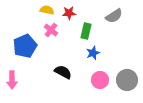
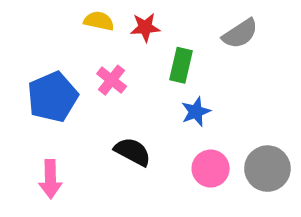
pink cross: (51, 30) -> (112, 80), moved
pink arrow: (12, 80) -> (50, 179), moved

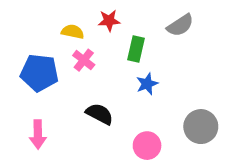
yellow semicircle: (99, 21) -> (73, 32), moved
blue pentagon: (52, 97) -> (39, 73), turned 30
pink circle: (211, 169) -> (147, 146), moved

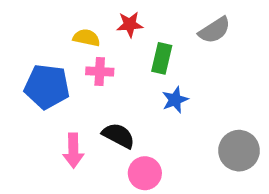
pink cross: (84, 60) -> (100, 72), turned -35
pink arrow: (38, 134) -> (73, 151), moved
pink circle: (147, 146) -> (145, 173), moved

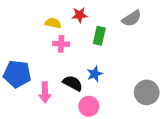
blue pentagon: (47, 87) -> (17, 74), moved
blue star: (175, 100) -> (95, 74), moved

